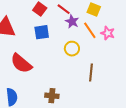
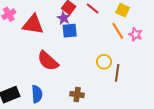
purple star: (72, 22) -> (64, 18), moved
yellow circle: (72, 49) -> (104, 62), moved

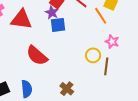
orange line: (118, 31) -> (101, 16), moved
pink star: (136, 34) -> (112, 42), moved
brown cross: (77, 95) -> (67, 89), turned 32

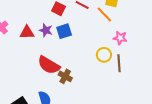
purple star: (52, 12) -> (46, 30), moved
red triangle: (21, 19) -> (27, 32), size x0.7
brown cross: (67, 89) -> (65, 76), moved

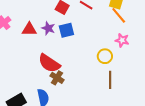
orange line: (104, 15) -> (119, 15), moved
brown line: (119, 63) -> (110, 80), moved
brown cross: (65, 76) -> (57, 78), moved

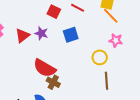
red triangle: (29, 29) -> (22, 36), turned -35
blue square: (66, 30) -> (71, 35), moved

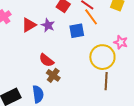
orange line: (111, 16) -> (91, 17), moved
yellow circle: (100, 57) -> (102, 57), size x1.6
red semicircle: (45, 68) -> (46, 60), size x0.7

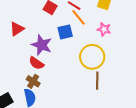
purple star: (48, 25) -> (42, 45), moved, size x1.5
pink star: (121, 42) -> (104, 29), moved
brown cross: (53, 75) -> (33, 81), moved

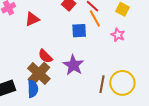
purple star: (42, 45) -> (73, 65), moved
yellow circle: (92, 57) -> (122, 83), moved
brown cross: (33, 81) -> (39, 73), size x1.6

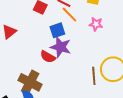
red semicircle: (45, 56) -> (48, 57), moved
purple star: (73, 65) -> (61, 47), moved

